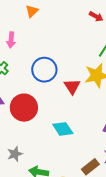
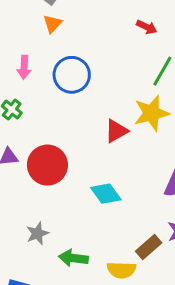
blue circle: (44, 70) -> (72, 75), moved
red triangle: (72, 86) -> (116, 131), turned 36

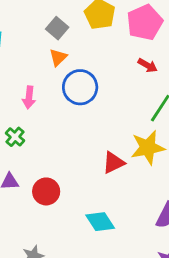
blue circle: (72, 75) -> (80, 87), moved
red circle: (47, 165) -> (46, 191), size x0.7

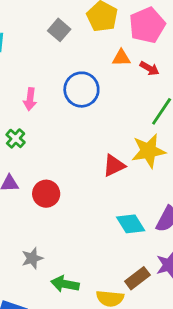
orange triangle: (58, 57) -> (121, 58), moved, turned 42
cyan diamond: (100, 222) -> (131, 224), moved

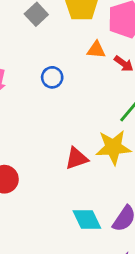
blue circle: (81, 90) -> (52, 77), size x0.6

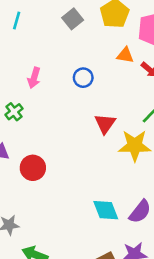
red triangle: (76, 158) -> (105, 124), moved, turned -40

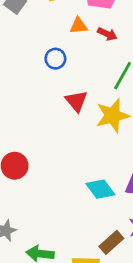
blue circle: (83, 78) -> (55, 59), moved

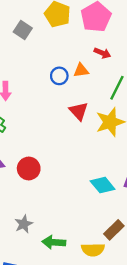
orange triangle: (79, 26) -> (81, 70), moved

